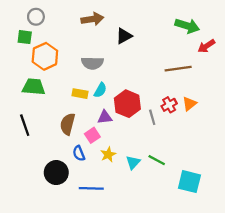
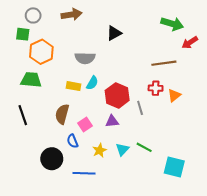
brown arrow: (92, 19) -> (72, 14), moved
red cross: (169, 105) -> (156, 88), moved, turned 32
purple triangle: (105, 117) -> (112, 121), moved
yellow star: (108, 154) -> (100, 150), moved

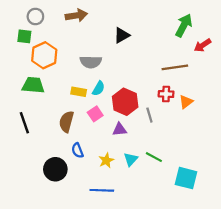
green arrow: (172, 24) -> (184, 25), turned -80
pink square: (85, 124) -> (95, 114), moved
blue line: (84, 173) -> (102, 190), moved

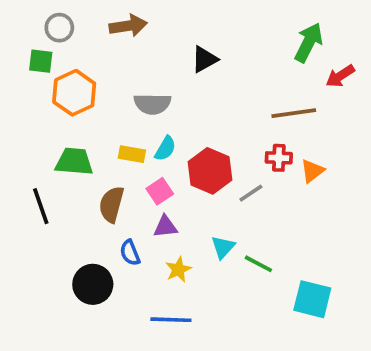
green trapezoid: (33, 85) -> (74, 162), moved
gray line: (149, 115) -> (251, 193), turned 72
purple triangle: (120, 129) -> (165, 227), moved
cyan triangle: (131, 159) -> (223, 247), moved

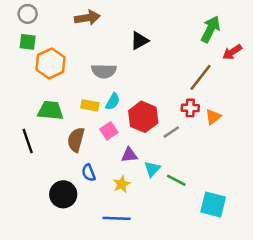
gray circle: (59, 28) -> (28, 14), moved
brown line: (294, 113) -> (200, 77), turned -44
purple triangle: (165, 227) -> (129, 155), moved

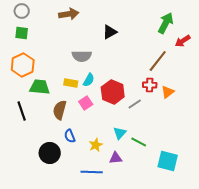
orange hexagon: (50, 63) -> (23, 65), moved
purple triangle: (129, 155) -> (116, 158), moved

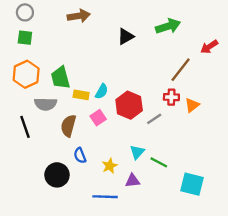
green arrow: (166, 23) -> (168, 26), moved, turned 45
gray semicircle: (82, 56) -> (46, 104), moved
green trapezoid: (40, 87) -> (60, 78), moved, turned -110

